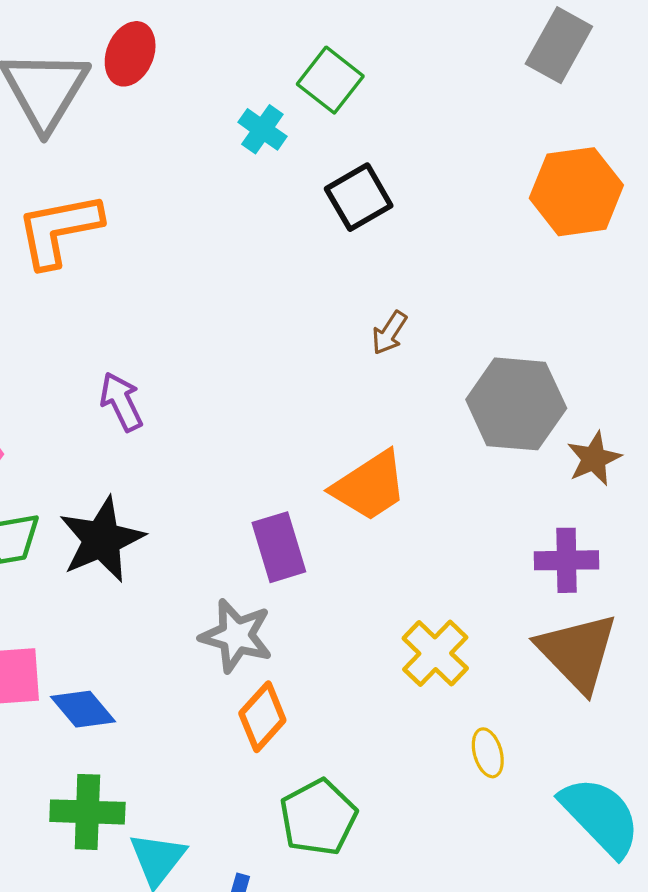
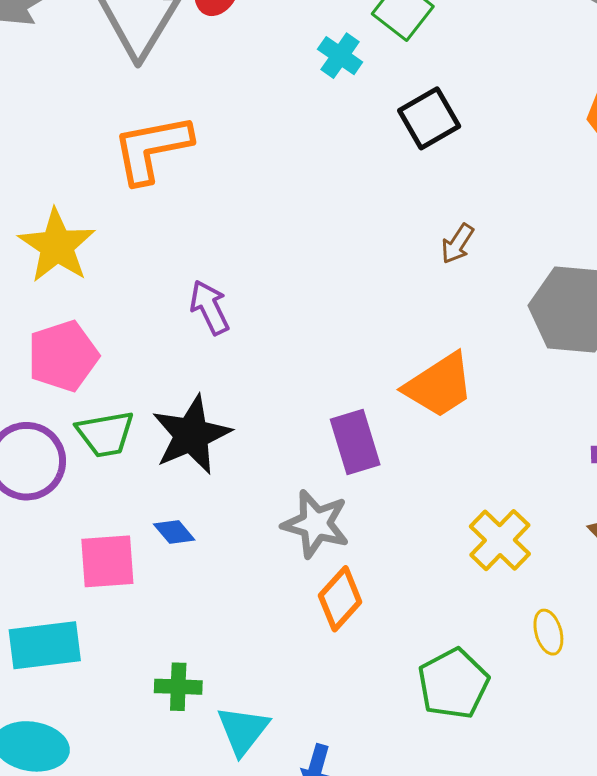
blue diamond: (83, 709) -> (174, 532), moved, size x0.7
green cross: (87, 812) -> (178, 687), size x0.7
green pentagon: (318, 817) -> (453, 684), moved

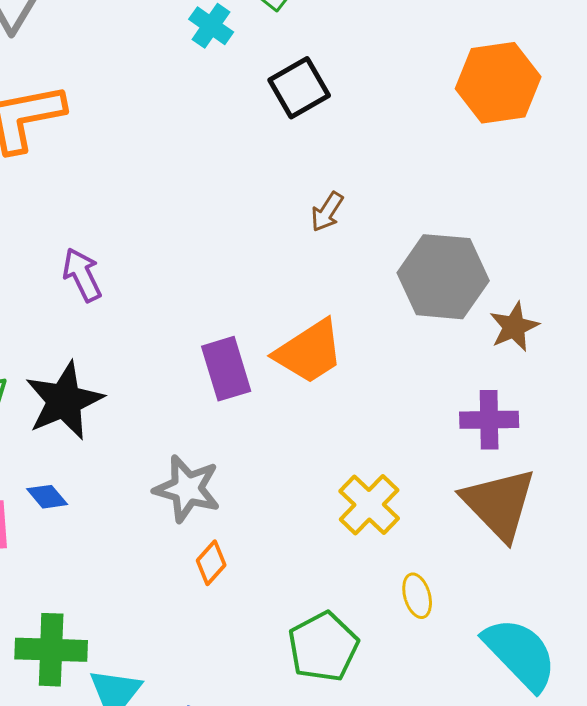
purple rectangle: (355, 442) -> (226, 369), moved
orange diamond: (340, 599) -> (211, 563), size x0.7
green cross: (178, 687) -> (51, 650), size x1.5

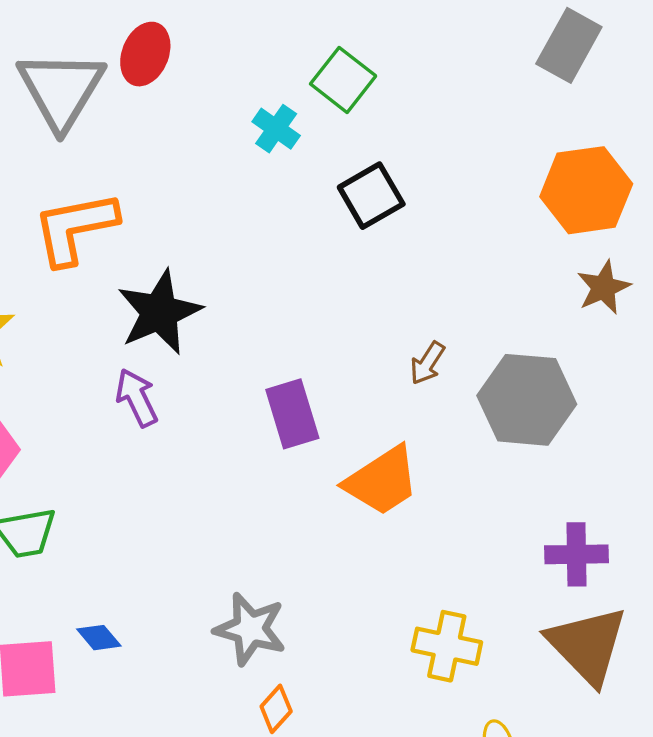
brown arrow: (327, 212) -> (427, 363), moved
brown star: (514, 327) -> (604, 287), moved
purple rectangle: (226, 369) -> (292, 414), moved
black star: (64, 401) -> (159, 312), moved
yellow cross: (369, 505) -> (447, 646), turned -32

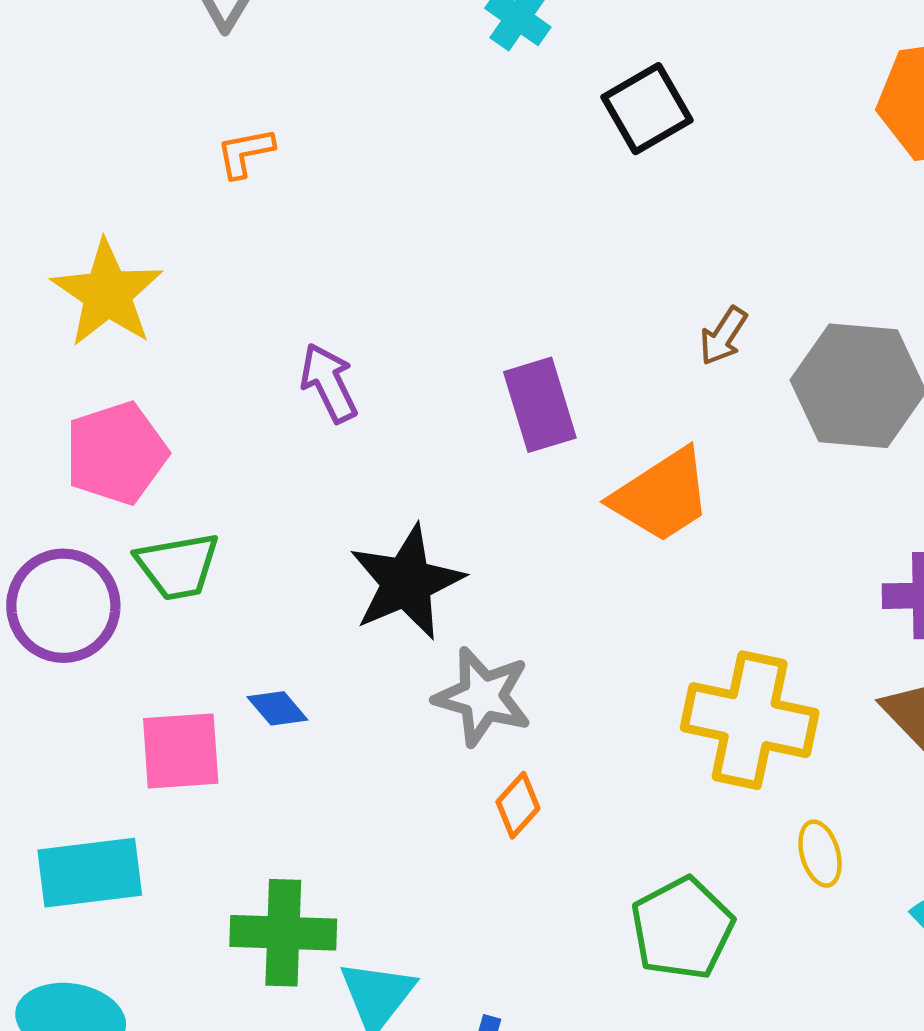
orange L-shape: (75, 228) -> (245, 153), size x0.5
black star: (159, 312) -> (406, 582), moved
yellow cross: (447, 646) -> (750, 720), size x1.4

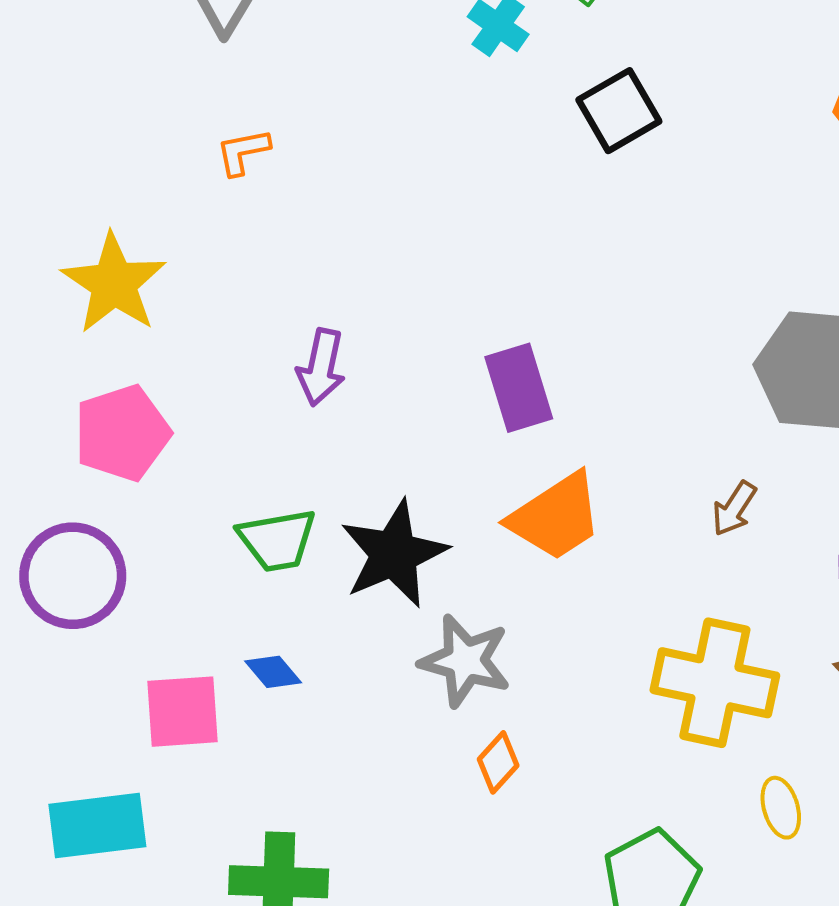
brown arrow: (723, 336) -> (734, 509), moved
purple arrow: (329, 383) -> (321, 367), turned -142
orange trapezoid: (662, 496) -> (556, 517), moved
green trapezoid: (178, 566) -> (277, 540), moved

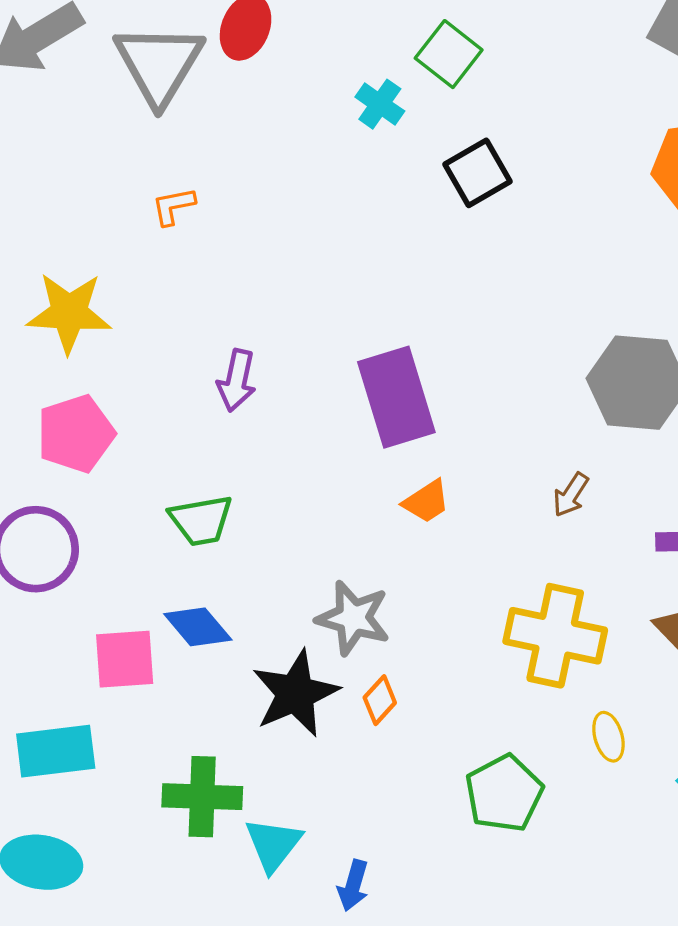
yellow star: (114, 283) -> (69, 313), turned -30
purple rectangle: (519, 388) -> (396, 397), size x1.4
orange trapezoid: (556, 517) -> (426, 501), size x0.6
black star: (394, 554) -> (295, 693), moved
blue diamond: (273, 672) -> (198, 627), size x1.5

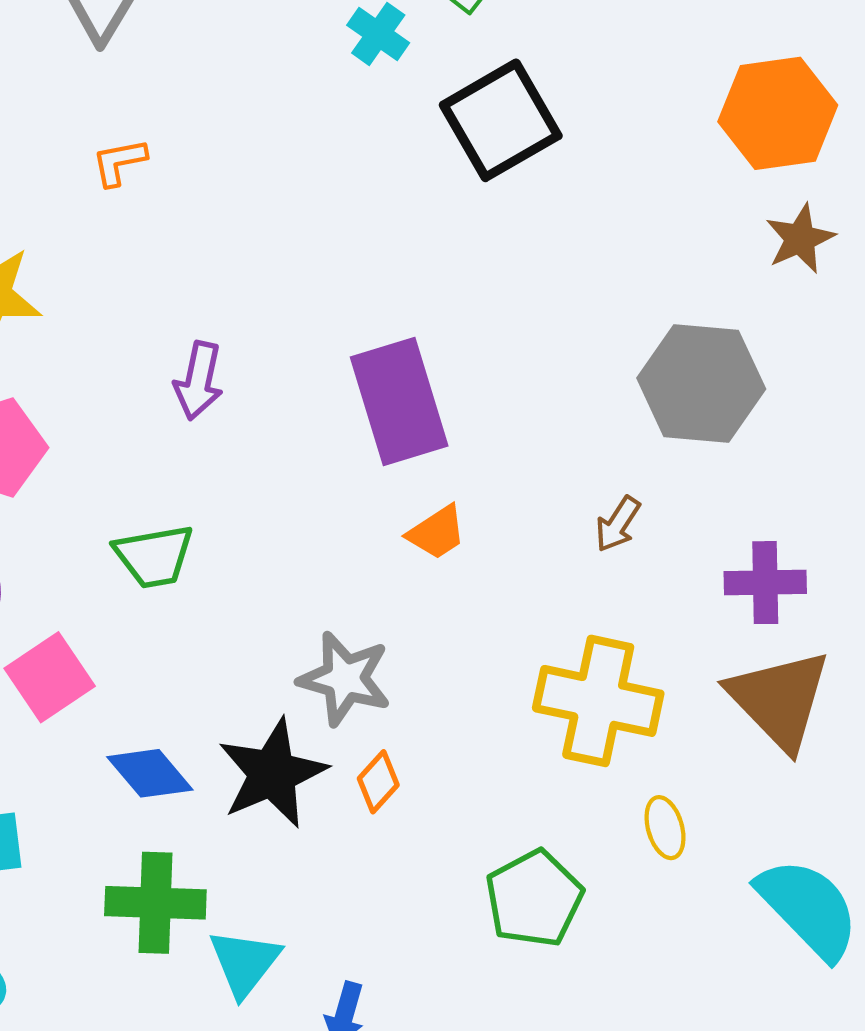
black square: (478, 173) -> (501, 120), size x1.4
blue diamond: (198, 627) -> (150, 773), moved
pink square: (125, 659) -> (50, 677), moved, turned -30

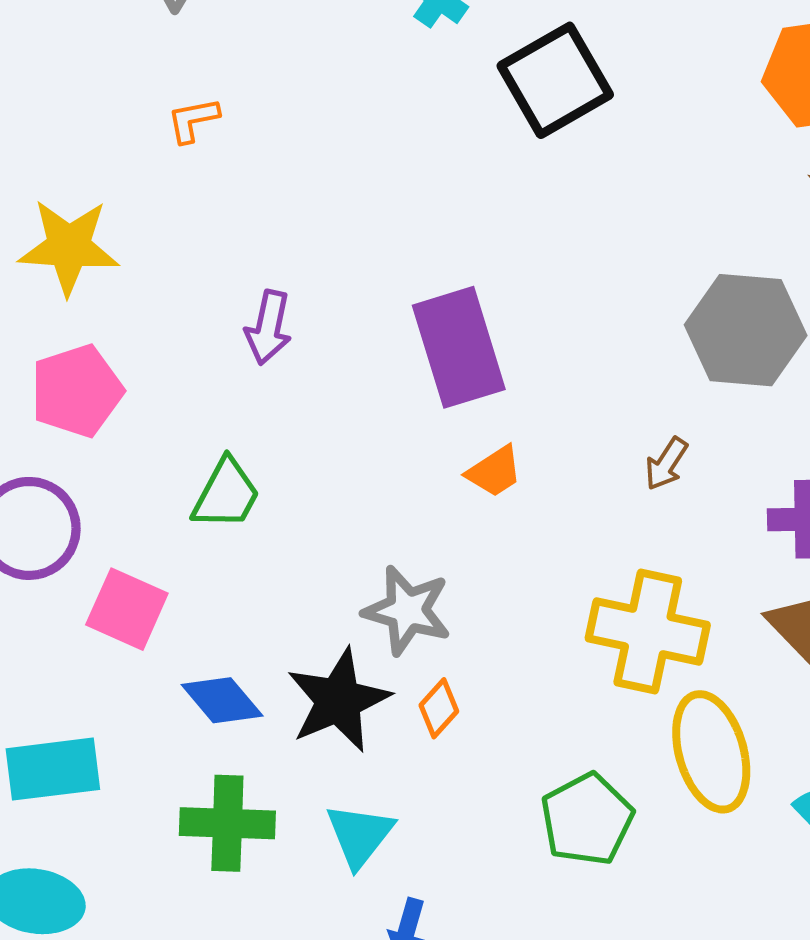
green trapezoid: (154, 556) -> (226, 494), turned -52
pink square: (50, 677) -> (127, 609), turned -32
yellow ellipse: (665, 828) -> (711, 752), size x2.0
cyan triangle: (245, 963) -> (360, 835), moved

